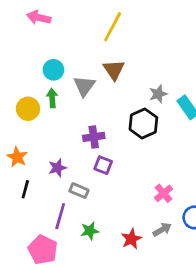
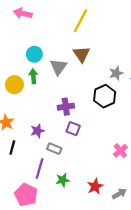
gray arrow: (162, 230) -> (119, 194), moved

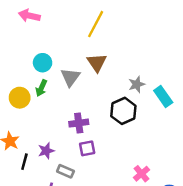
green arrow: (33, 76) -> (41, 88), turned -152
purple square: (73, 129) -> (87, 148), turned -32
black line: (12, 148) -> (24, 162), moved

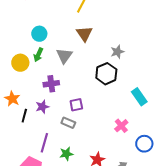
gray triangle: (70, 77) -> (64, 56), moved
cyan rectangle: (163, 96) -> (139, 97), moved
purple cross: (79, 123) -> (51, 84), moved
gray rectangle: (65, 171) -> (68, 123), moved

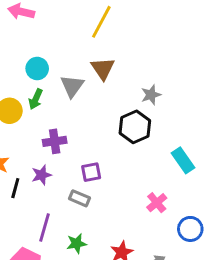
gray triangle: (64, 56) -> (72, 86), moved

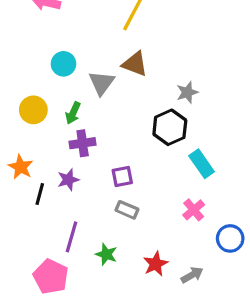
brown triangle: (103, 68) -> (135, 64), turned -35
green arrow: (36, 99) -> (73, 113), moved
cyan rectangle: (183, 160) -> (202, 164), moved
gray rectangle: (79, 198) -> (127, 210), moved
green star: (77, 244) -> (106, 254), turned 30

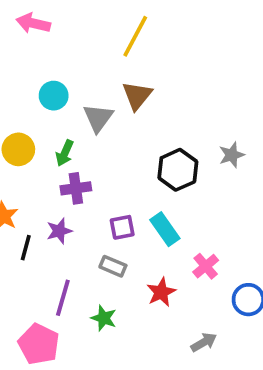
brown triangle: (135, 64) -> (137, 96), turned 48
gray star: (187, 92) -> (232, 155), moved
cyan rectangle: (202, 164) -> (165, 229), moved
gray rectangle: (127, 210) -> (113, 266), moved
red star: (156, 264) -> (161, 292), moved

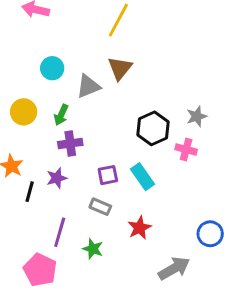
gray triangle: (98, 118) -> (88, 86), turned 32
pink cross: (206, 266) -> (186, 149), moved, turned -35
gray arrow: (204, 342) -> (174, 268), size x1.5

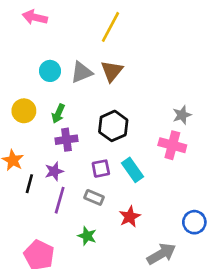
gray triangle: (88, 86) -> (82, 72), moved
black hexagon: (153, 128) -> (113, 126), moved
pink cross: (186, 149) -> (172, 145), size x1.4
purple line: (60, 232) -> (60, 200), moved

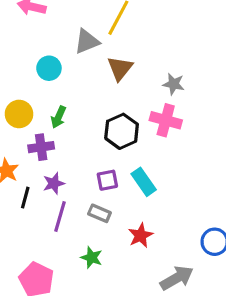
gray triangle: (82, 72) -> (87, 41), moved
gray star: (182, 115) -> (174, 84), moved, turned 30
purple cross: (66, 140) -> (41, 147), moved
pink cross: (172, 145) -> (166, 120), moved

